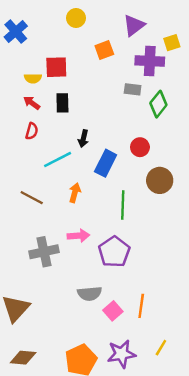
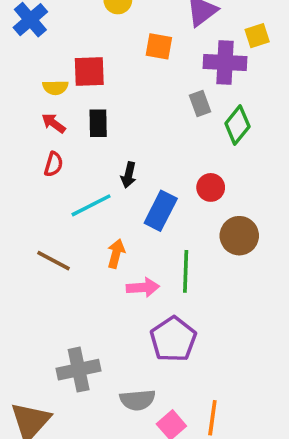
orange square: (104, 50) -> (159, 46), turned 30
gray rectangle: (133, 89) -> (200, 104), turned 63
pink arrow: (78, 236) -> (143, 287), moved
gray cross: (44, 252) -> (79, 370), moved

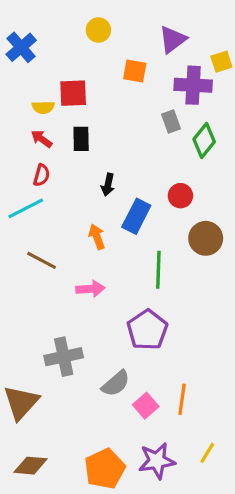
cyan line: (91, 205) -> (26, 208), moved
orange arrow: (116, 254) -> (97, 237), moved, turned -35
pink arrow: (143, 287) -> (90, 289), moved
gray semicircle: (137, 400) -> (116, 383), turned -36

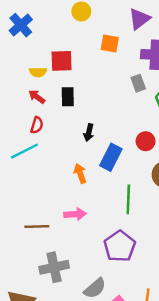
brown line: (42, 260) -> (37, 226), moved, turned -30

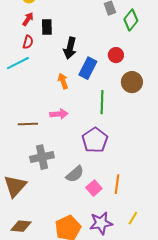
red arrow: (37, 97) -> (28, 19), turned 88
black rectangle: (68, 97) -> (47, 27), moved
black arrow: (89, 133) -> (70, 48), size x1.5

